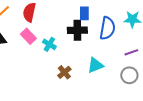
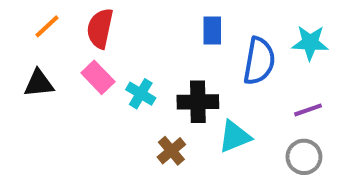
black cross: (77, 30) -> (198, 102), moved

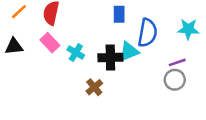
cyan star: (310, 43) -> (188, 29), moved
cyan triangle: (235, 136) -> (129, 51), moved
gray circle: (304, 157) -> (175, 80), moved

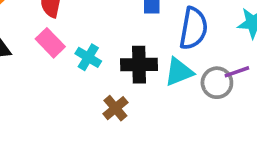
cyan triangle: (129, 51) -> (179, 72), moved
gray circle: (175, 80) -> (217, 83), moved

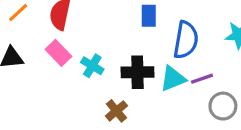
purple line: (237, 72) -> (202, 79), moved
gray circle: (217, 83) -> (223, 106), moved

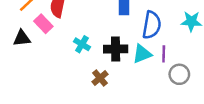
pink rectangle: (58, 53) -> (43, 24), moved
purple line: (202, 79) -> (164, 54), turned -70

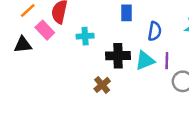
blue semicircle: (152, 25) -> (155, 31), size x0.7
cyan cross: (82, 44) -> (85, 36), moved, turned -35

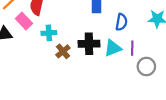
cyan cross: (85, 36) -> (49, 33), moved
brown cross: (102, 85) -> (63, 51), moved

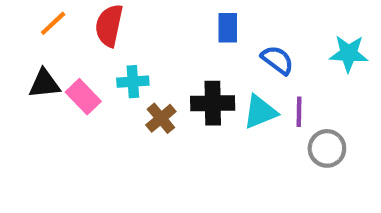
pink rectangle: (24, 21) -> (83, 97), moved
blue semicircle: (121, 22) -> (277, 60), turned -63

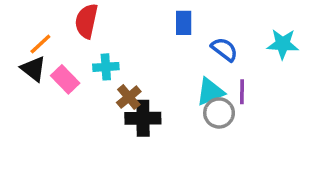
orange line: (53, 23) -> (40, 44), moved
black triangle: (44, 84) -> (33, 69), turned 44
black cross: (213, 103) -> (143, 118), moved
gray circle: (327, 148) -> (219, 113), moved

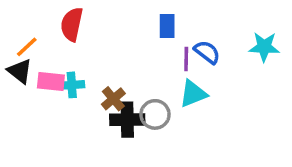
cyan cross: (106, 67) -> (72, 85), moved
pink rectangle: (65, 79) -> (51, 81), turned -40
purple line: (242, 92) -> (186, 59), moved
gray circle: (219, 113) -> (155, 114), moved

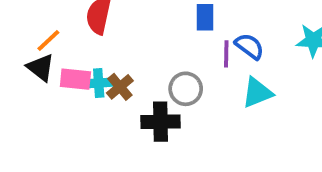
cyan triangle: (193, 94) -> (257, 93), moved
brown cross: (113, 99) -> (120, 87), moved
gray circle: (155, 114) -> (186, 89), moved

